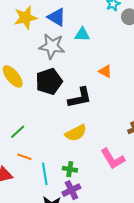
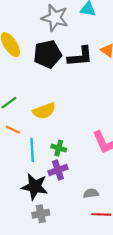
black L-shape: (80, 98) -> (80, 56), moved
yellow semicircle: (76, 133) -> (44, 111), moved

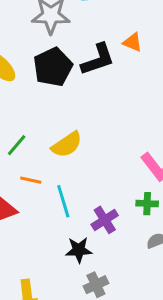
green cross: (59, 148) -> (147, 204), moved
black star: (35, 187) -> (79, 250), size x0.7

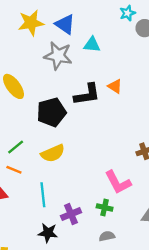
black pentagon: (53, 67) -> (51, 112), moved
orange line: (31, 180) -> (14, 170), moved

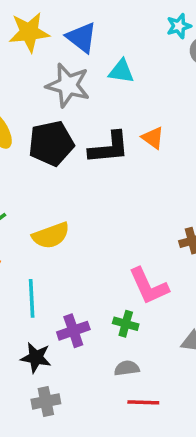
black pentagon: (51, 112) -> (51, 143), moved

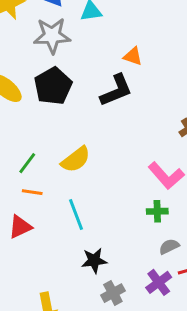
black L-shape: (109, 148) -> (116, 90), moved
purple cross: (73, 331) -> (159, 282), moved

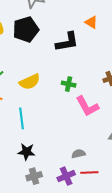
orange triangle: (133, 56) -> (91, 22), moved
green cross: (157, 211) -> (69, 84), moved

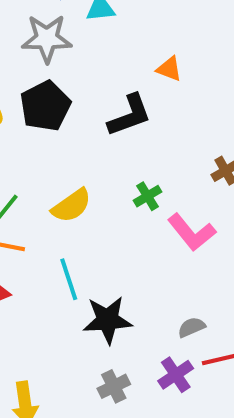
green cross: (69, 84) -> (148, 196), turned -32
black star: (27, 152) -> (108, 320), moved, size x1.4

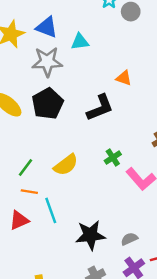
cyan line: (69, 279) -> (51, 210), moved
gray semicircle: (192, 327) -> (129, 239), moved

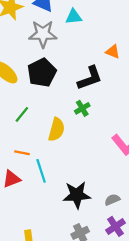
green cross: (113, 158) -> (82, 108), moved
yellow semicircle: (66, 165) -> (56, 129), turned -40
green line: (26, 168) -> (22, 114), moved

